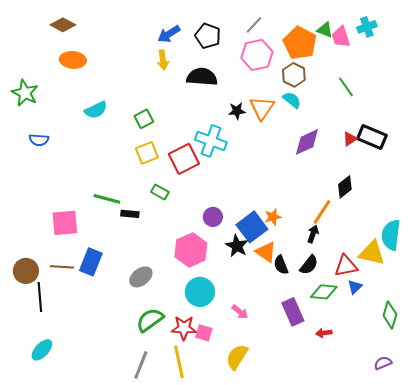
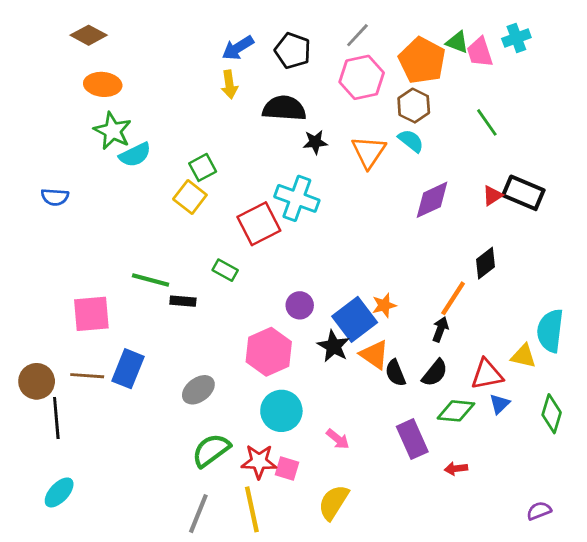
green star: (25, 93) -> (113, 131), moved
black star: (237, 111) -> (315, 142), moved
yellow square: (147, 153) -> (190, 197), moved, turned -30
yellow triangle: (372, 253) -> (523, 356), size x0.7
green diamond: (390, 315) -> (552, 414), moved

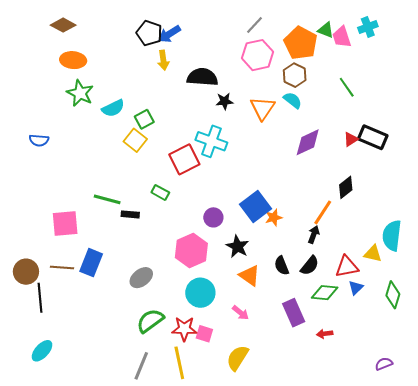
black pentagon: (293, 51) -> (149, 33), moved
cyan semicircle: (135, 155) -> (113, 108), moved
blue square: (355, 319) -> (256, 206), moved
orange triangle: (374, 355) -> (250, 276), moved

